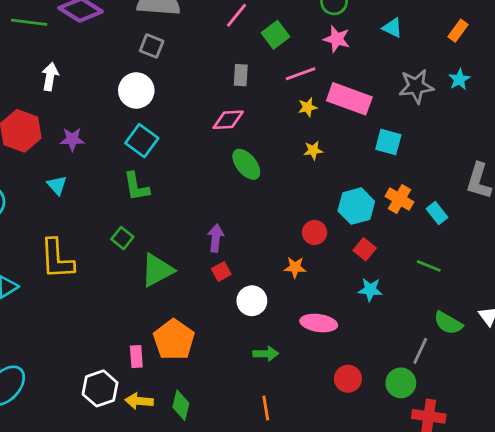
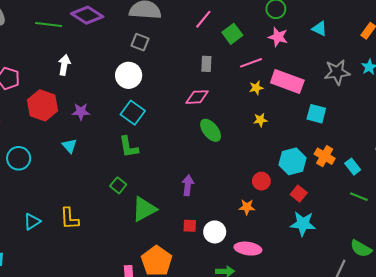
yellow L-shape: (57, 259) -> (69, 218), moved, size x0.7
green line: (429, 266) -> (359, 197), moved
red square: (221, 272) -> (190, 226), moved, turned 32
cyan star: (370, 290) -> (303, 224), size x1.4
pink ellipse: (319, 323) -> (248, 249), moved

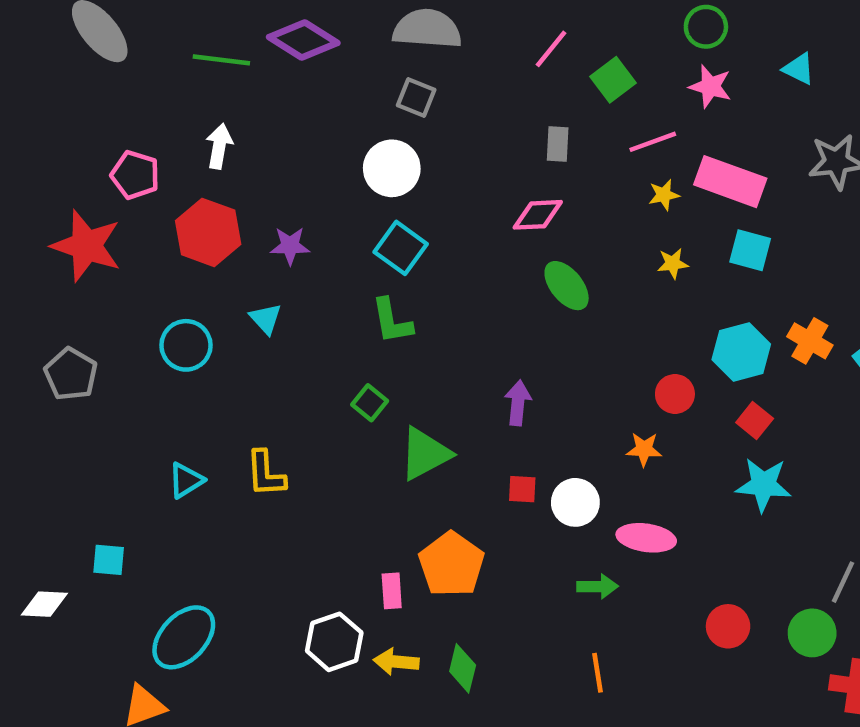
white arrow: (64, 65) -> (219, 146), moved
cyan square: (316, 114) -> (750, 250), moved
cyan circle: (19, 158) -> (186, 345), moved

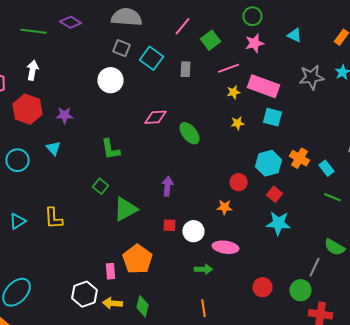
purple diamond: (303, 40) -> (70, 22), size x0.7
pink star: (710, 86) -> (254, 43), turned -30
pink diamond: (538, 215) -> (156, 117), moved
cyan square: (401, 248) -> (152, 58), moved

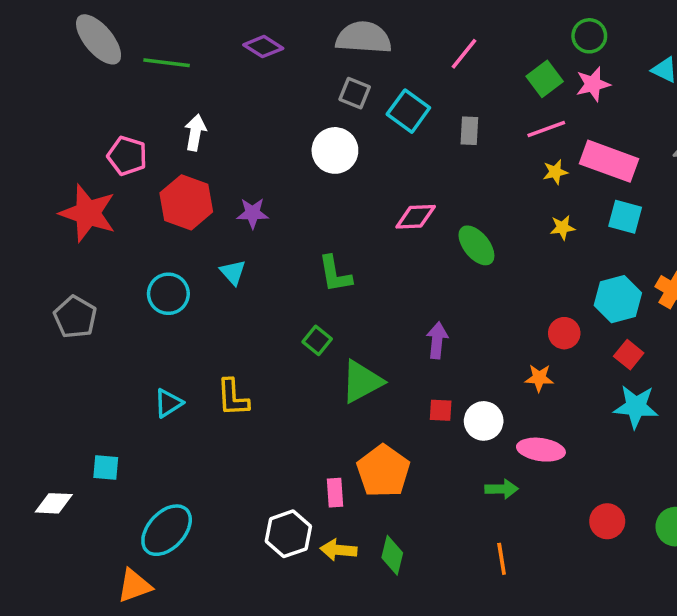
green line: (34, 31) -> (167, 63), moved
green square: (210, 40) -> (545, 79), moved

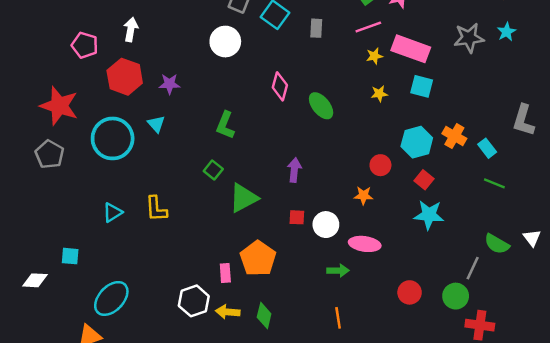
red star: (88, 213) -> (59, 106), moved
pink diamond: (416, 217) -> (280, 86), turned -72
green L-shape: (335, 274) -> (225, 125), turned 32
cyan circle: (168, 294) -> (113, 138), size x1.5

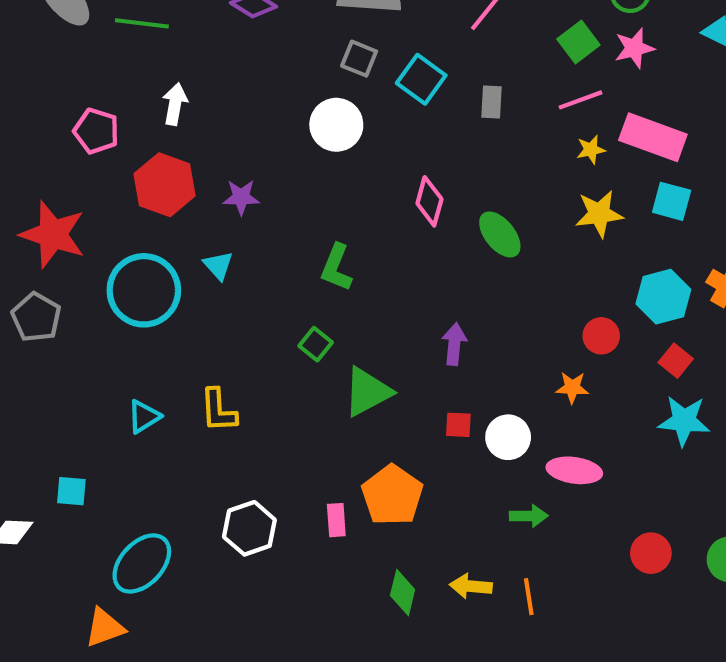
yellow star: (379, 94) -> (599, 214), size x1.6
white hexagon: (194, 301) -> (249, 528), moved
yellow arrow: (228, 312) -> (471, 586), moved

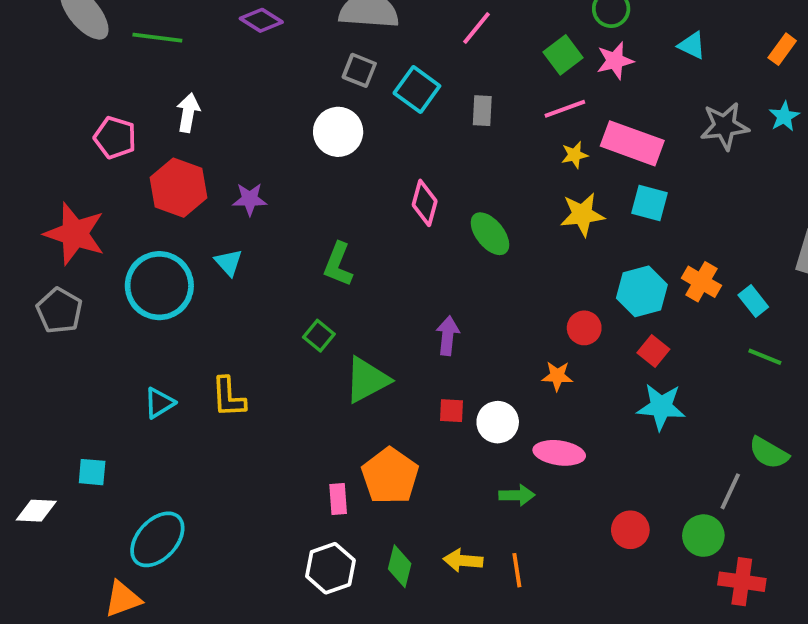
white hexagon: (249, 528) -> (330, 568), moved

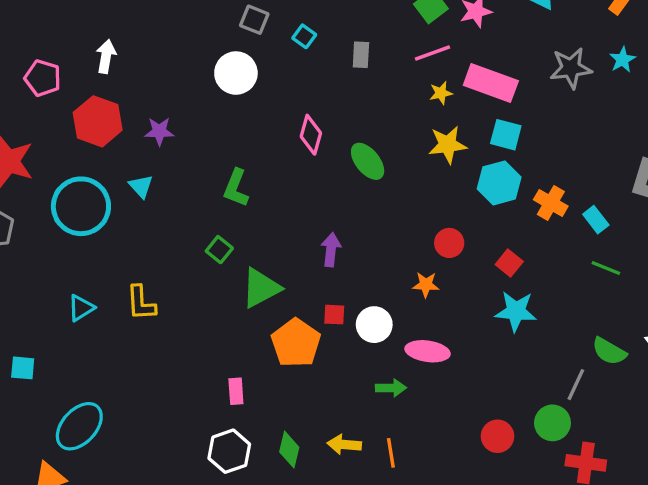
cyan square: (417, 90) -> (304, 36), size x0.6
cyan hexagon: (642, 291) -> (499, 183), moved
orange pentagon: (390, 476) -> (296, 343), moved
red circle: (630, 530) -> (498, 436), moved

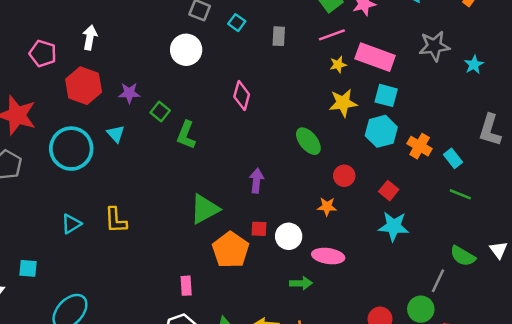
cyan star: (622, 60) -> (474, 65), moved
green ellipse: (368, 161) -> (308, 141), moved
green square: (219, 250) -> (160, 112), moved

